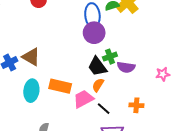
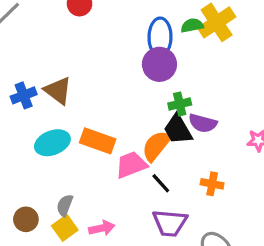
black trapezoid: (97, 67) -> (178, 129), moved
orange semicircle: (98, 85) -> (156, 146), size x1.5
cyan ellipse: (31, 91) -> (52, 143), turned 55

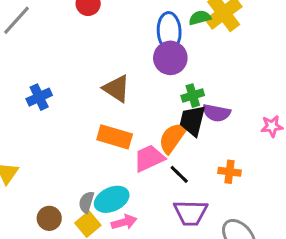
brown triangle: (58, 91) -> (116, 88), moved
black trapezoid: (178, 129) -> (192, 121), turned 48
cyan ellipse: (52, 143) -> (112, 199), moved

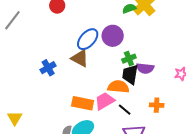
blue ellipse: (169, 31) -> (88, 39), moved, turned 50
blue cross: (39, 97) -> (48, 68), moved
orange rectangle: (115, 137) -> (83, 103), moved
orange semicircle: (172, 138) -> (118, 87), turned 65

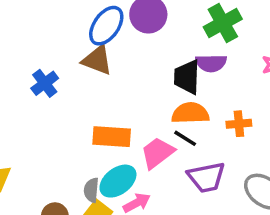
green cross: (129, 59) -> (223, 23), moved, size x1.5
orange semicircle: (118, 87) -> (190, 113), moved
pink trapezoid: (105, 101) -> (158, 153), moved

